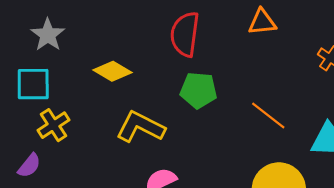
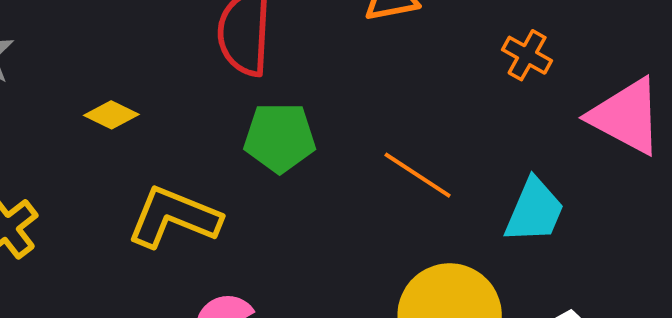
yellow diamond: (113, 71) -> (111, 115), size x0.7

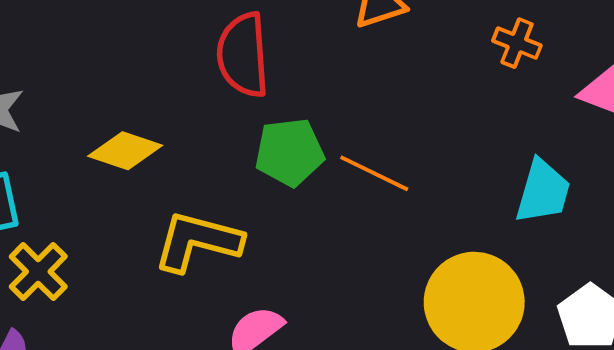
yellow diamond: (111, 115) -> (125, 151), size x1.4
orange line: (418, 175) -> (374, 173), moved

